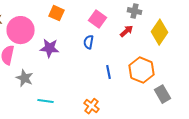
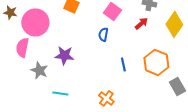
purple star: (50, 48) -> (64, 55), moved

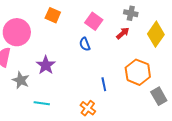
blue semicircle: (103, 34) -> (85, 44), turned -32
purple star: (64, 55) -> (46, 65), turned 30
blue line: (123, 64) -> (104, 84), moved

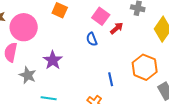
red arrow: (123, 33) -> (117, 28), moved

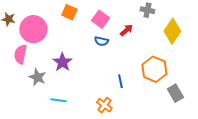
pink square: (101, 16) -> (100, 19), moved
blue semicircle: (92, 39) -> (101, 41), turned -56

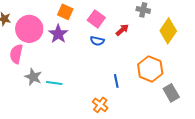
purple star: (62, 62) -> (58, 34), moved
cyan line: (58, 100) -> (54, 83), moved

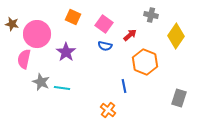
purple star: (58, 34) -> (66, 52), moved
orange hexagon: (150, 69) -> (145, 62), moved
gray rectangle: (171, 93) -> (179, 98), turned 48

